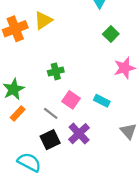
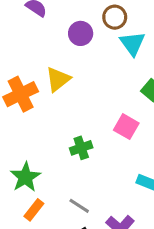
pink square: (71, 100) -> (126, 127), moved

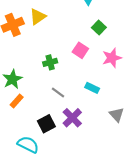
gray line: (79, 206) -> (58, 92), moved

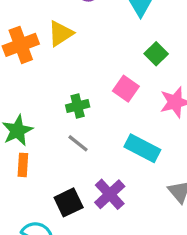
cyan rectangle: (92, 88) -> (142, 148), size x1.5
gray line: (58, 92) -> (78, 143), moved
orange rectangle: (17, 101) -> (23, 165), turned -40

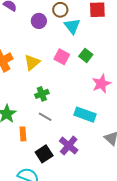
yellow triangle: (61, 33) -> (32, 62), moved
pink square: (126, 89) -> (62, 57), moved
orange rectangle: (23, 165) -> (23, 134), moved

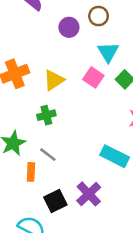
cyan triangle: (72, 26) -> (108, 52), moved
green cross: (42, 94) -> (46, 115), moved
gray line: (45, 117) -> (48, 155), moved

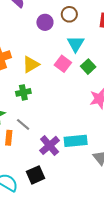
cyan rectangle: (115, 156) -> (76, 141), moved, turned -35
purple cross: (89, 194) -> (50, 145), moved
black square: (55, 201) -> (36, 175), moved

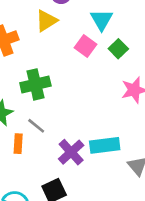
yellow triangle: (31, 64) -> (46, 21), moved
green cross: (23, 92) -> (35, 84), size x1.5

